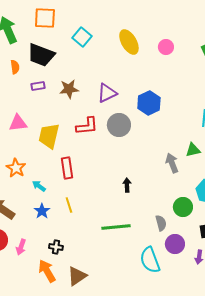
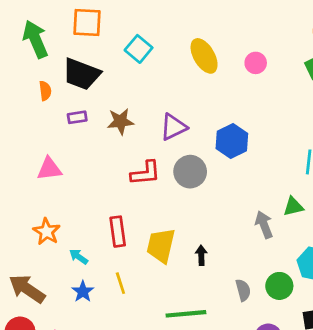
yellow trapezoid: (49, 136) -> (161, 246), moved
gray semicircle: (161, 223) -> (243, 290), moved

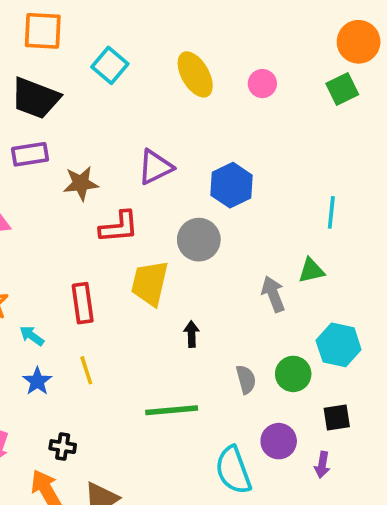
purple rectangle: (77, 117) -> (30, 154), size x1.4
brown star: (120, 121) -> (81, 183), moved
gray circle: (190, 172) -> (199, 240), moved
yellow trapezoid: (161, 246) -> (150, 283), moved

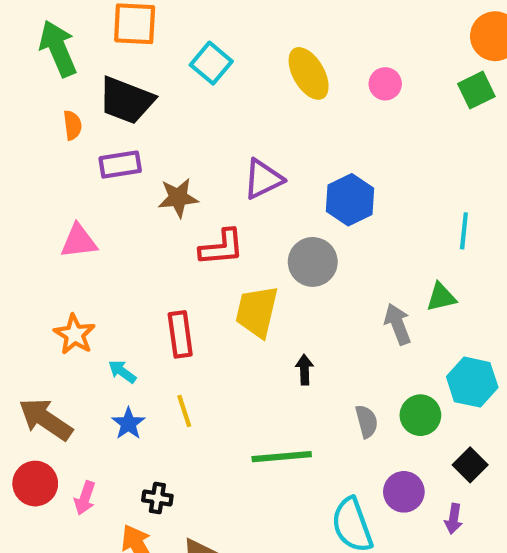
black square: (337, 418) -> (470, 465), turned -36

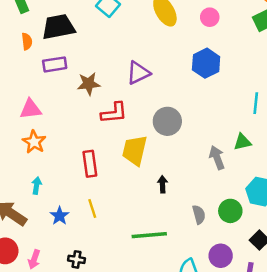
black trapezoid: (126, 100) -> (58, 27), turned 148
blue hexagon: (350, 200) -> (206, 63), moved
orange star: (75, 334) -> (34, 142), moved
cyan arrow: (122, 372) -> (37, 186), moved, turned 63

